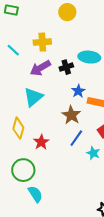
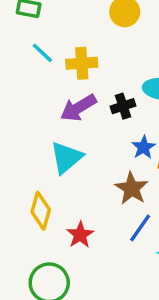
cyan line: (13, 50) -> (42, 53), moved

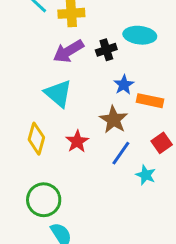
cyan triangle: (66, 158) -> (58, 93), turned -40
red star: (80, 235) -> (77, 141), moved

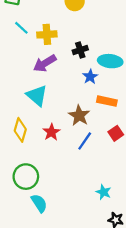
cyan ellipse: (140, 35) -> (110, 61), moved
black cross: (106, 50) -> (80, 50), moved
blue star: (124, 85) -> (90, 77), moved
cyan star: (146, 175) -> (104, 192), moved

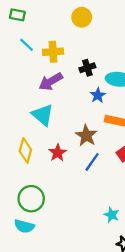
cyan semicircle: (39, 203) -> (24, 226), moved, turned 138

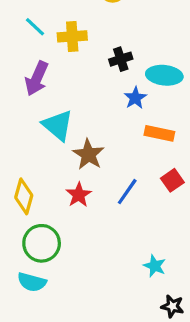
purple arrow: (51, 82) -> (37, 78), moved, turned -35
brown star: (86, 136) -> (88, 154), moved
yellow diamond: (25, 150) -> (24, 196), moved
red star: (58, 153) -> (79, 195), moved

